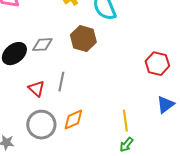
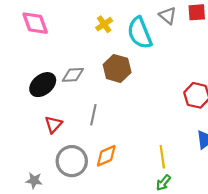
red triangle: (36, 89) -> (53, 124), moved, turned 30

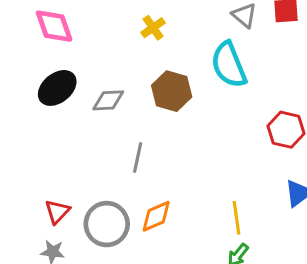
cyan semicircle: (140, 33) -> (229, 65), moved
black ellipse: (43, 85) -> (57, 88), moved
red triangle: (53, 124) -> (57, 212), moved

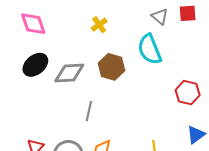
gray diamond: (108, 100) -> (69, 73), size x1.4

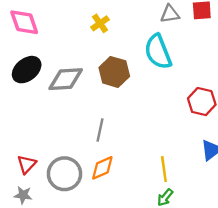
gray triangle: (160, 16) -> (170, 14), turned -48
gray line: (89, 111) -> (100, 130), moved

